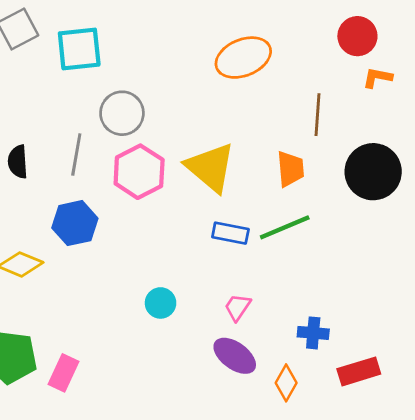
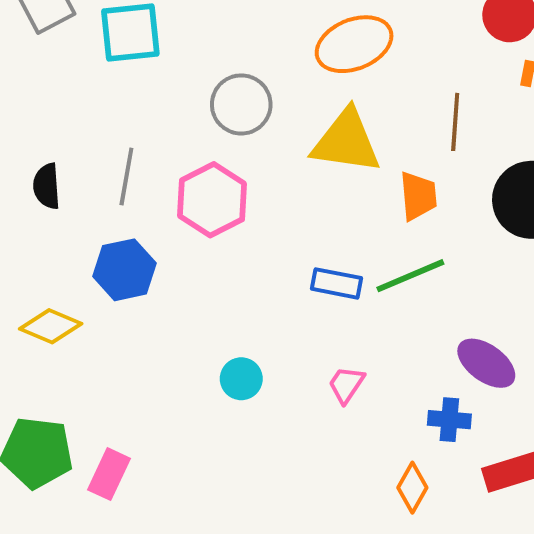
gray circle: (122, 113) -> (241, 104), moved
yellow triangle: (210, 167) -> (346, 141), moved, turned -32
purple ellipse: (235, 356) -> (486, 363), moved

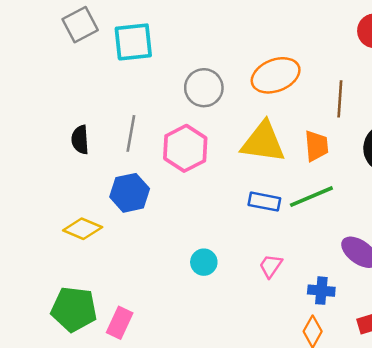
orange ellipse: (354, 44) -> (276, 75), moved
yellow triangle: (346, 141) -> (263, 142), moved
blue cross: (449, 420) -> (321, 291), moved

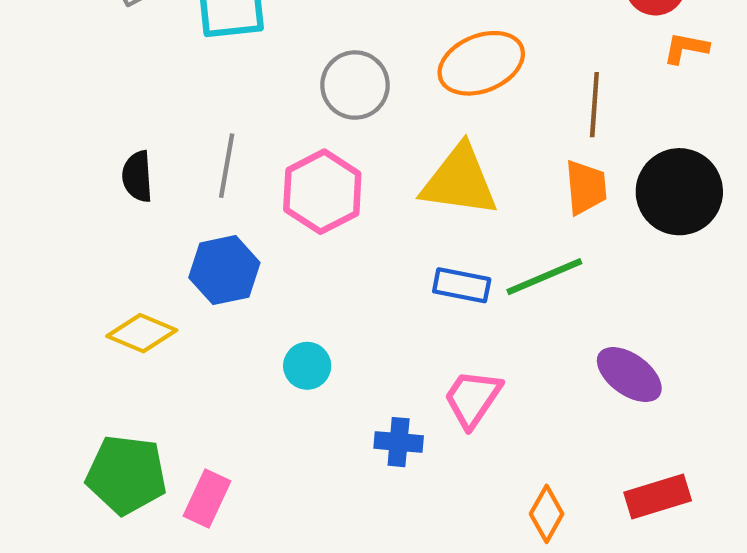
orange trapezoid: (316, 146) -> (586, 187), moved
cyan circle: (204, 262) -> (307, 366), moved
pink trapezoid: (271, 266) -> (473, 398), size x1.4
blue cross: (321, 291) -> (399, 442), moved

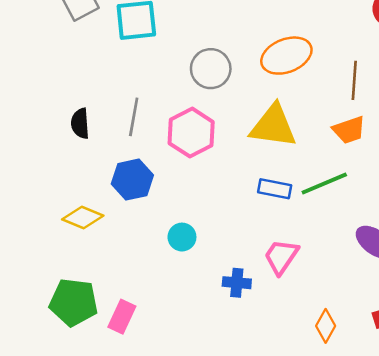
orange trapezoid: (586, 187) -> (349, 130), turned 76

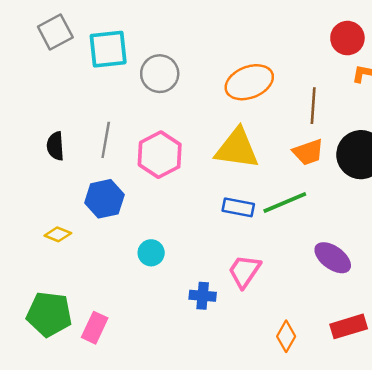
gray circle: (211, 69) -> (160, 74), moved
yellow diamond: (83, 217) -> (58, 234), size x0.7

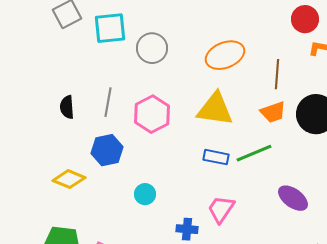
yellow diamond: (58, 234) -> (69, 179), size x1.5

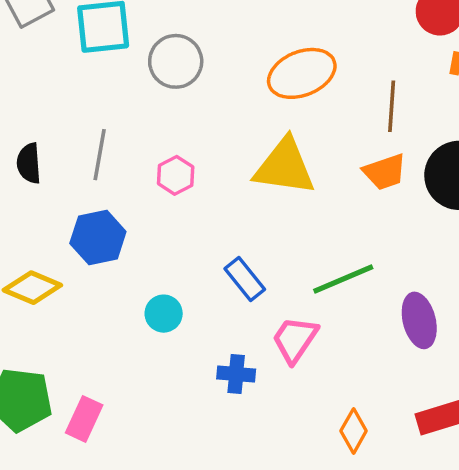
pink hexagon: (152, 114) -> (176, 175), size x0.6
green line: (254, 153) -> (343, 279), moved
blue rectangle: (216, 157) -> (245, 279), moved, turned 40
purple ellipse: (293, 198) -> (419, 320), turned 40

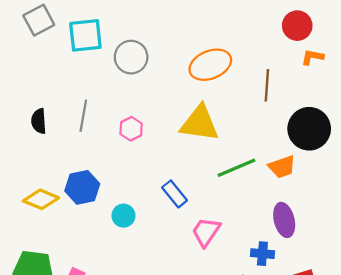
orange trapezoid: (385, 172) -> (282, 167), moved
blue hexagon: (98, 238) -> (82, 187), moved
green line: (343, 279) -> (236, 168), moved
blue cross: (236, 374) -> (262, 254), moved

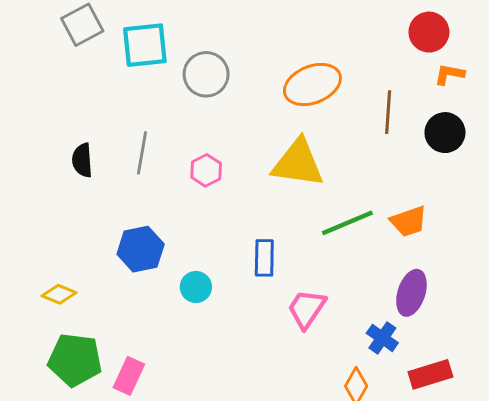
black circle: (309, 129) -> (445, 133), moved, size x0.7
blue rectangle: (175, 194) -> (264, 258), turned 40
yellow diamond: (41, 199) -> (59, 294), moved, size x0.7
purple ellipse: (284, 220) -> (411, 293), turned 32
blue cross: (262, 254) -> (382, 338), turned 30

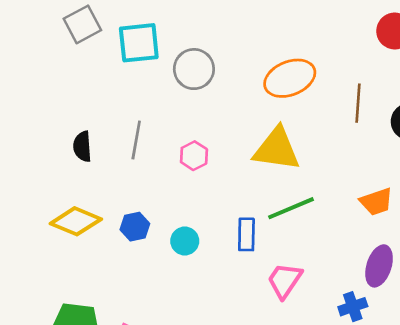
green line: (347, 223) -> (291, 208), moved
blue hexagon: (141, 249) -> (135, 227), size x0.7
cyan circle: (196, 287) -> (185, 241), moved
yellow diamond: (59, 294) -> (76, 221), moved, size x1.6
blue cross: (382, 338) -> (353, 307), turned 36

